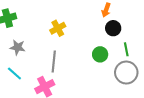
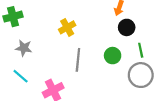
gray line: (54, 61) -> (78, 60), moved

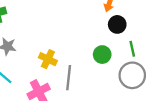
yellow cross: (67, 27) -> (48, 59), moved, turned -35
gray line: (78, 60) -> (69, 78), moved

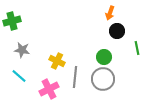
green line: (132, 49) -> (137, 48), moved
gray circle: (132, 75) -> (103, 79), moved

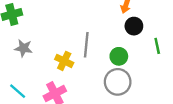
cyan line: (19, 76) -> (18, 91), moved
gray line: (75, 77) -> (86, 45), moved

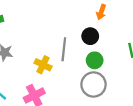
black circle: (134, 26) -> (90, 36), moved

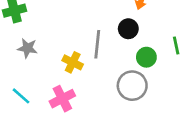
green circle: (95, 60) -> (146, 57), moved

